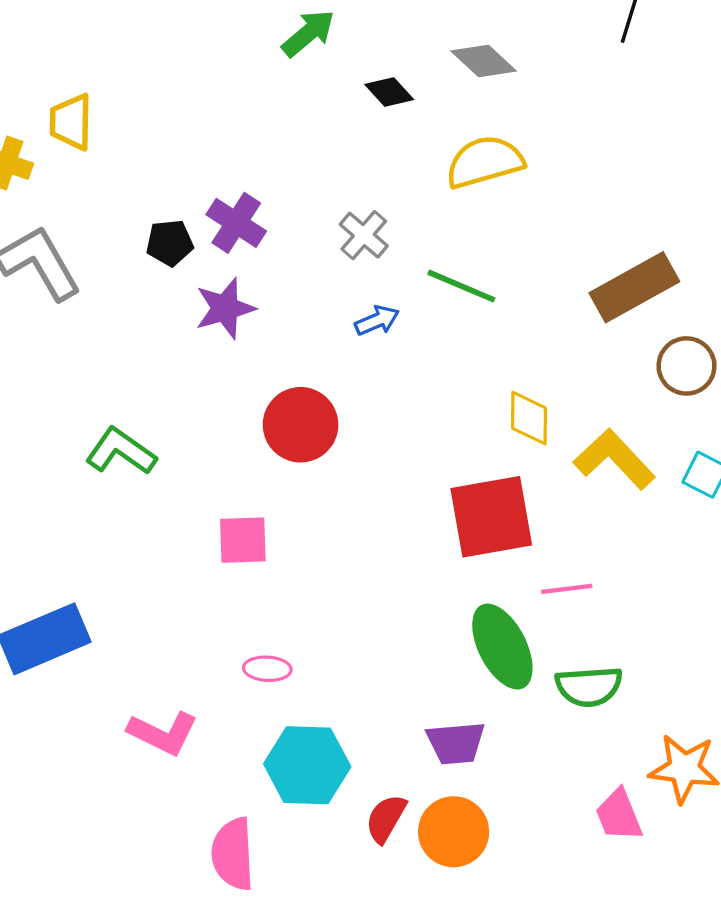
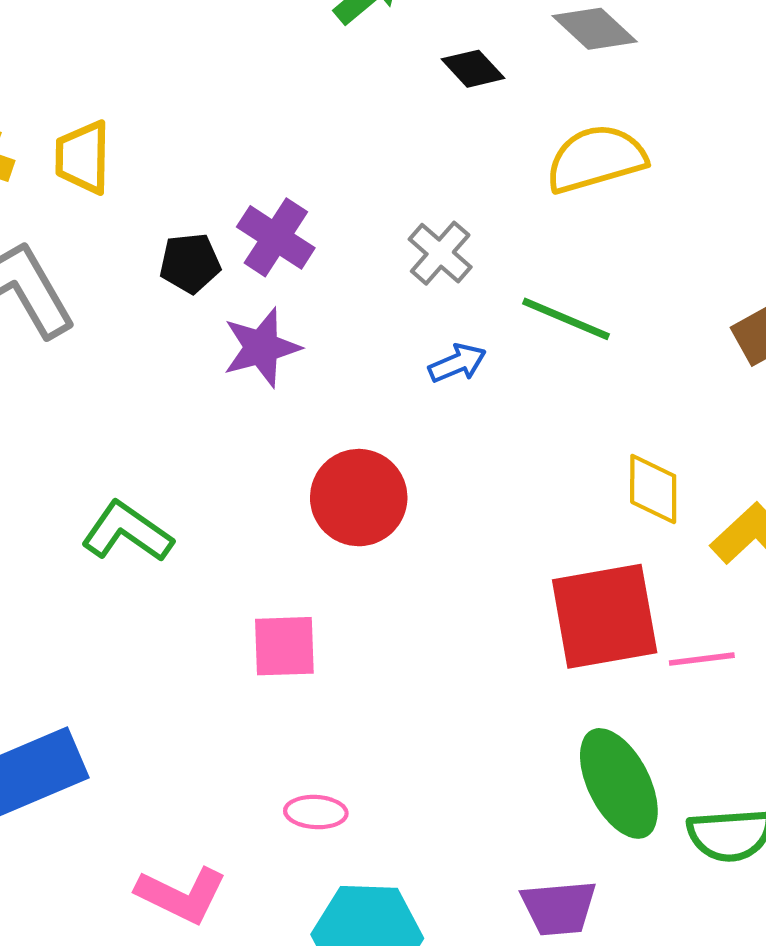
yellow trapezoid: (71, 122) -> (83, 157), moved
pink line: (567, 589) -> (702, 659), moved

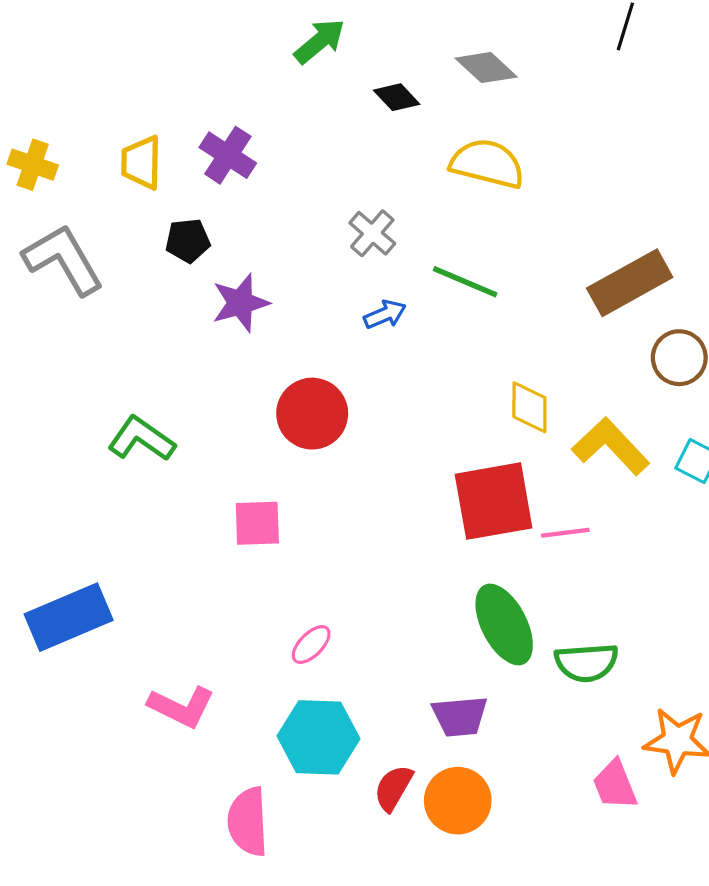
yellow trapezoid: (83, 157) -> (141, 163), moved
yellow semicircle: (596, 159) -> (487, 164), turned 30
purple cross: (276, 237) -> (228, 155), moved
pink ellipse: (316, 812) -> (311, 645), moved, turned -48

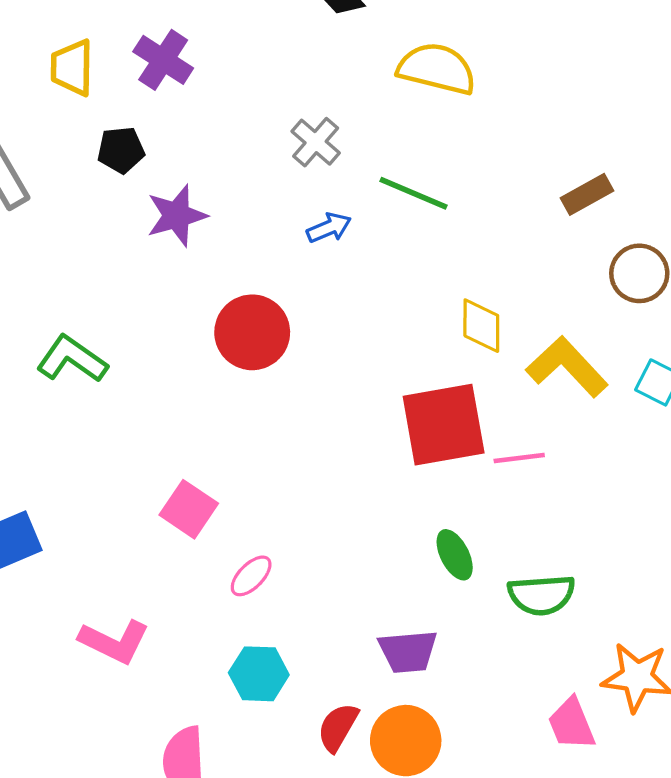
brown rectangle: (630, 283) -> (587, 194), size x0.6
pink square: (257, 523) -> (189, 509), moved, turned 36
green ellipse: (504, 625) -> (455, 555), size x0.6
cyan hexagon: (319, 737) -> (259, 674), size x0.7

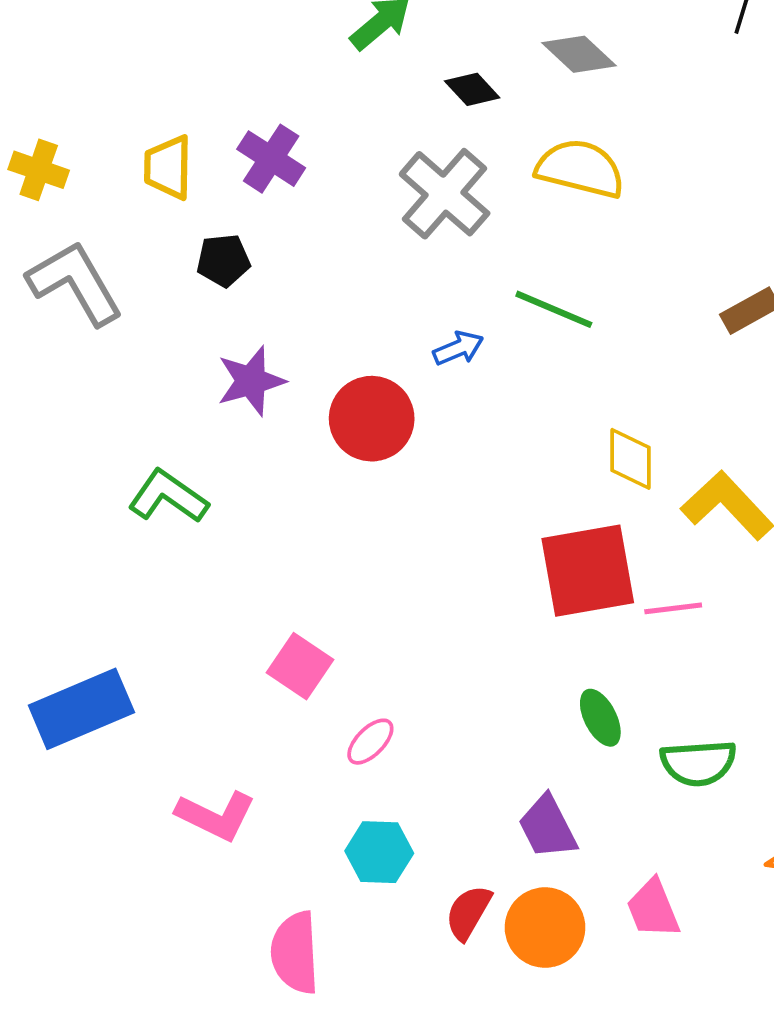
gray cross: (316, 142) -> (445, 194), moved, size x1.6
purple star: (177, 216) -> (251, 381), moved
red circle: (252, 332) -> (372, 419), moved
purple trapezoid: (408, 652) -> (548, 827), turned 68
pink trapezoid: (571, 724) -> (653, 909), moved

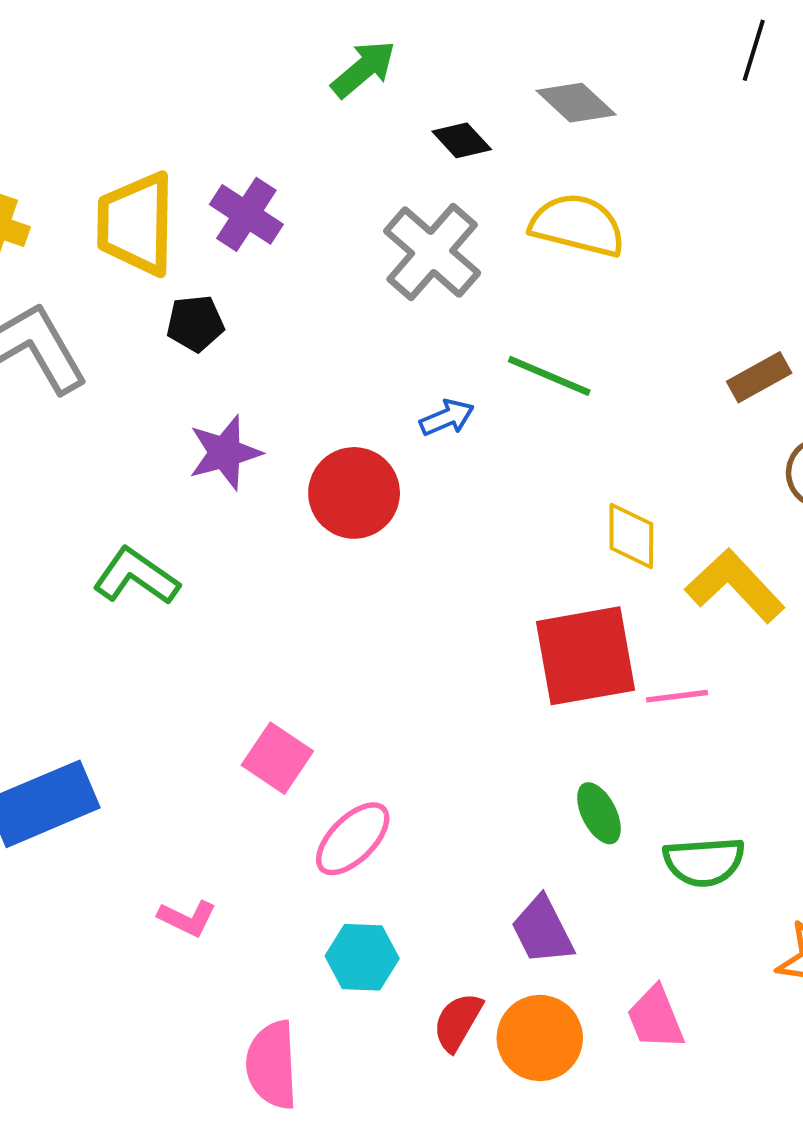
yellow trapezoid: (168, 167) -> (136, 224), size x1.5
pink ellipse: (370, 742) -> (353, 839), size x1.5
pink L-shape: (216, 816) -> (187, 918), size x0.7

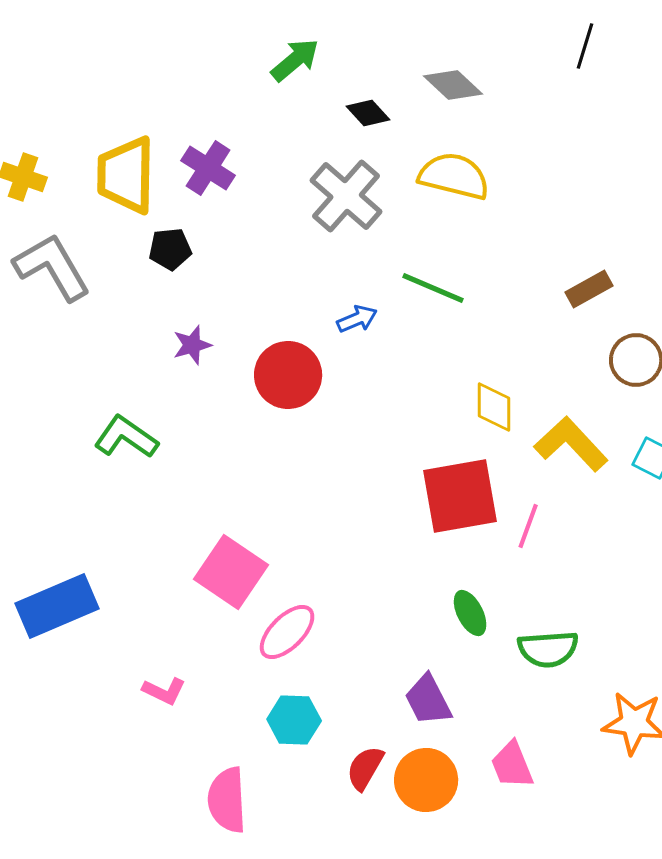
purple star: (225, 453) -> (192, 345), size x0.7
pink line: (677, 696) -> (528, 526), turned -63
pink square: (277, 758) -> (231, 572), size x1.4

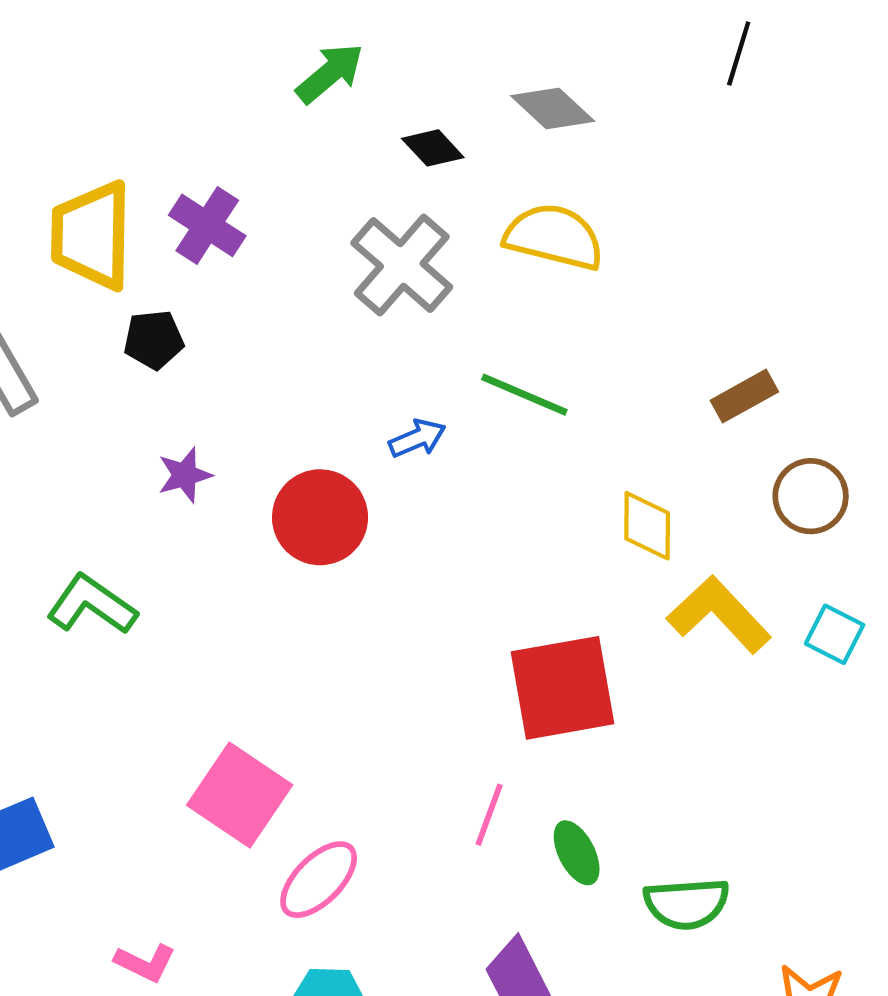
yellow diamond: (494, 407) -> (647, 526), moved
pink line: (528, 526) -> (489, 815), moved

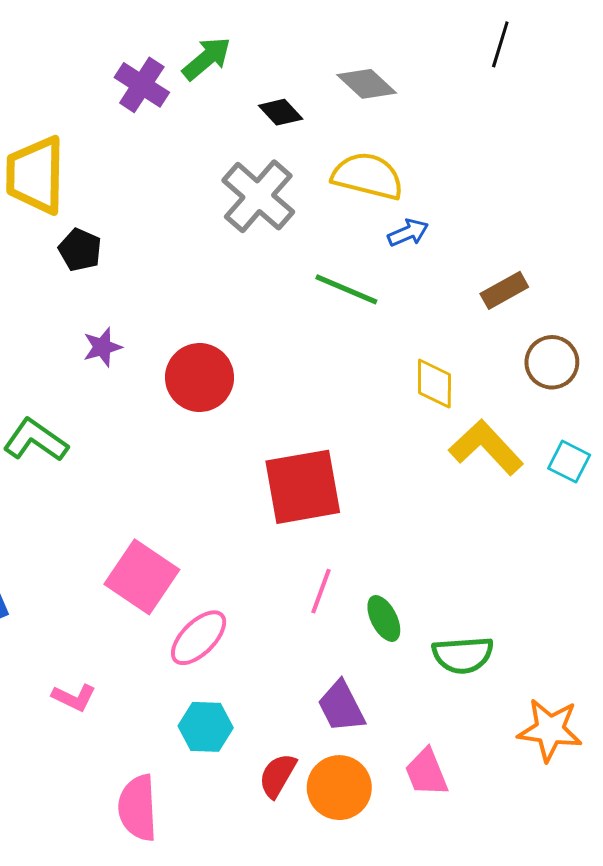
purple cross: (207, 225) -> (142, 85), moved
black pentagon: (154, 340) -> (80, 250), turned 30
blue arrow: (417, 438) -> (408, 233), moved
red square: (562, 688) -> (303, 487), moved

